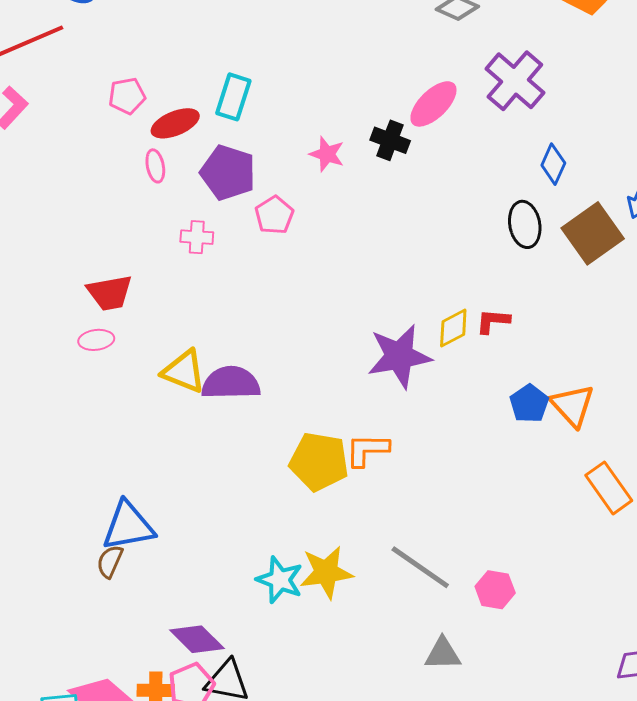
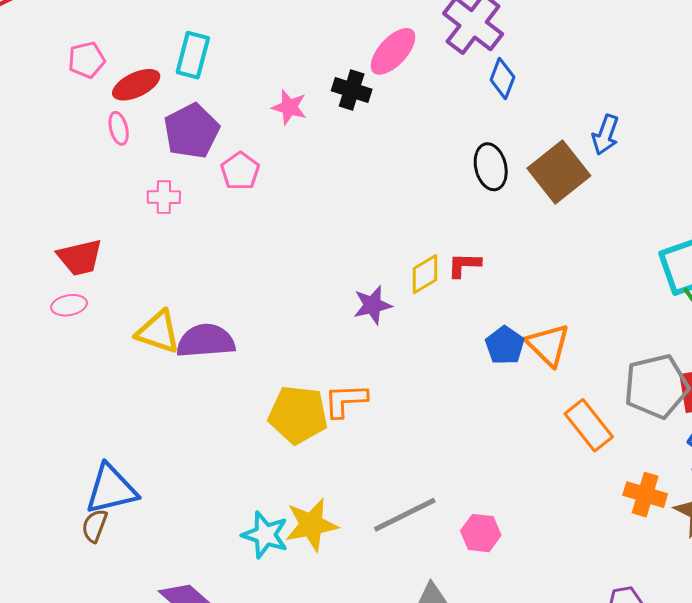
blue diamond: (553, 164) -> (502, 79), moved
purple pentagon: (228, 173) -> (192, 131), turned 30
purple star: (399, 356) -> (373, 305), size x0.6
gray line: (420, 567) -> (405, 515), turned -58

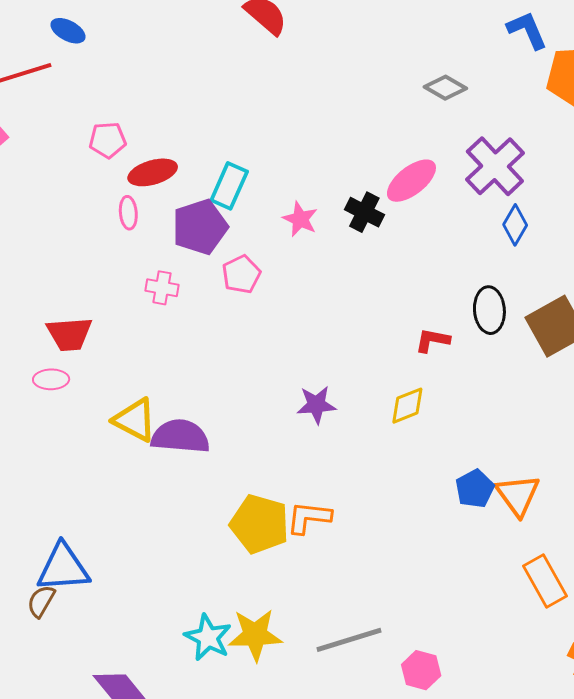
cyan rectangle: (193, 55) -> (229, 186), moved
red L-shape: (464, 265) -> (432, 340), moved
purple star: (373, 305) -> (316, 405), moved

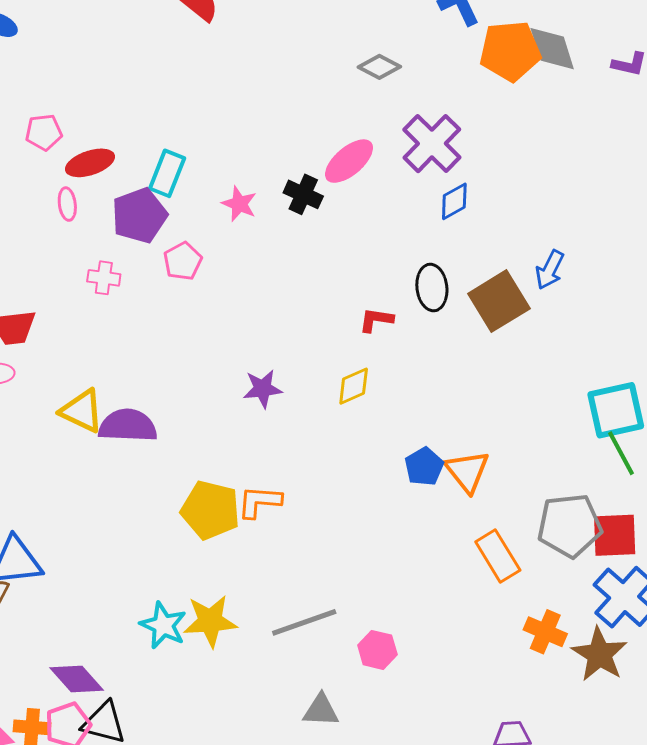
blue diamond: (515, 225) -> (454, 201), turned 33

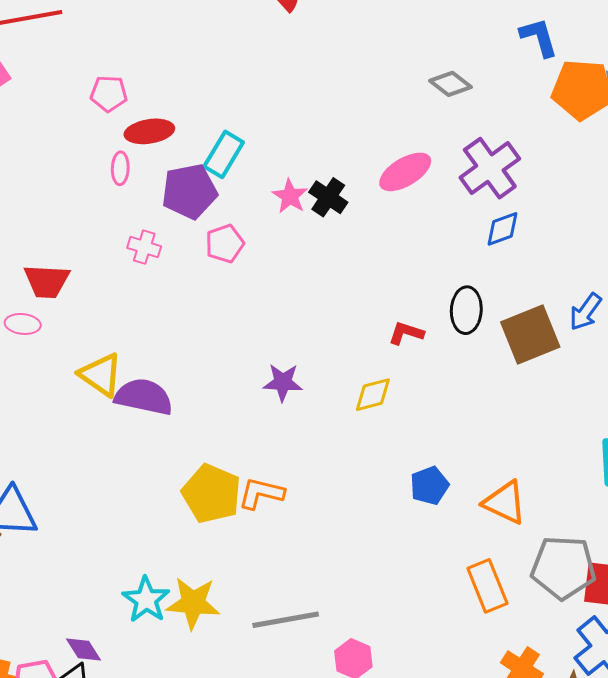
black cross: (303, 194) -> (328, 197), moved
orange triangle: (467, 471) -> (505, 503), moved, turned -36
purple diamond: (77, 679) -> (84, 649), moved, size x0.7

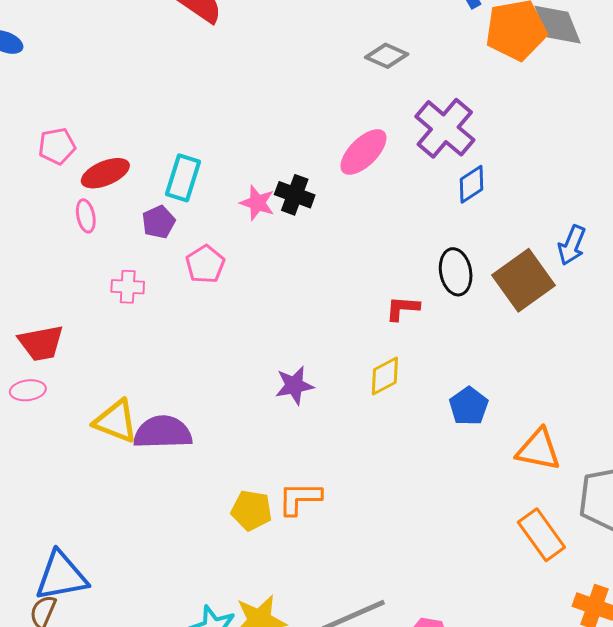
purple pentagon: (189, 191) -> (159, 222), size x0.6
blue pentagon: (429, 486) -> (469, 406), moved
yellow pentagon: (211, 494) -> (251, 510), size x0.7

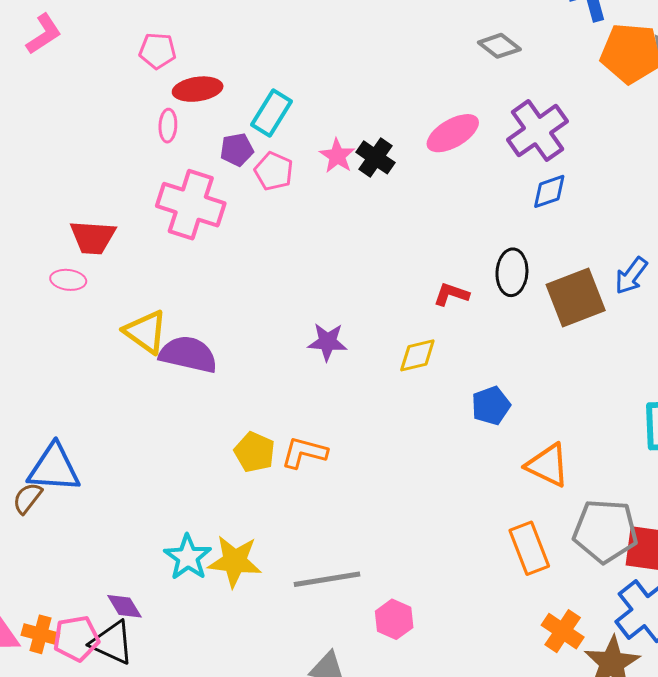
pink pentagon: (205, 264) -> (274, 171), moved, turned -30
pink cross: (128, 287) -> (191, 205), size x2.0

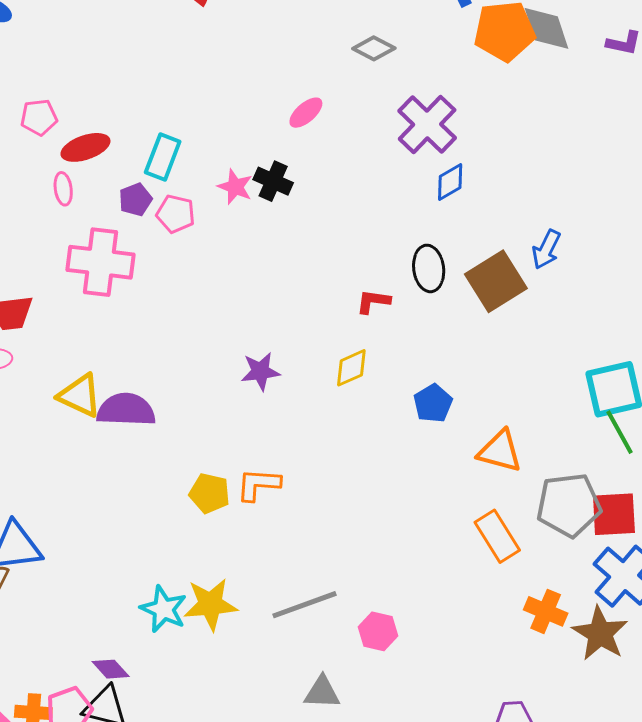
pink ellipse: (453, 133) -> (306, 113), moved, size x0.7

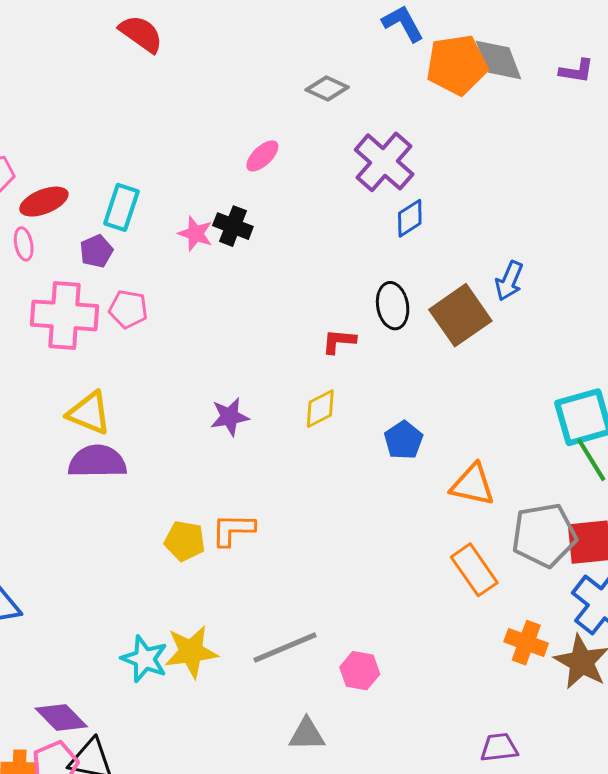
pink pentagon: (176, 214) -> (128, 309), moved
yellow triangle: (80, 396) -> (89, 413), moved
purple diamond: (111, 669) -> (61, 718), moved, size x1.4

